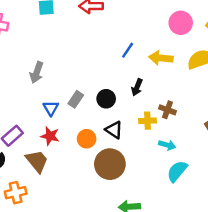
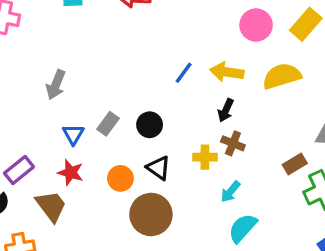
blue line: (128, 50) -> (184, 73), moved
black arrow: (137, 87) -> (226, 110), moved
cyan arrow: (167, 145) -> (230, 192), turned 112

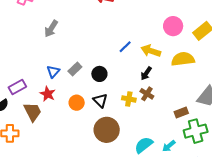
gray arrow: (56, 85) -> (51, 29), moved
cyan arrow: (230, 192) -> (169, 146), moved
brown circle: (151, 214) -> (107, 130), moved

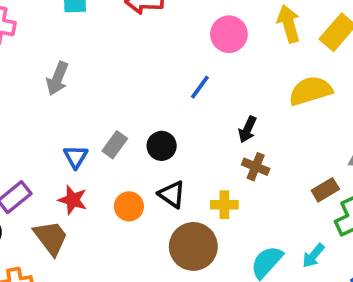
pink circle: (173, 26) -> (229, 34), moved
yellow arrow: (151, 51) -> (289, 24), moved, turned 66
yellow cross: (129, 99) -> (224, 205), moved

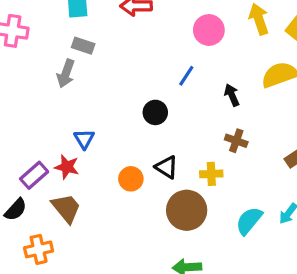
black arrow: (247, 129) -> (232, 95), moved, turned 135
gray rectangle: (115, 145) -> (83, 46), moved, turned 75
black circle: (162, 146) -> (155, 112), moved
red star: (73, 200) -> (67, 167), moved

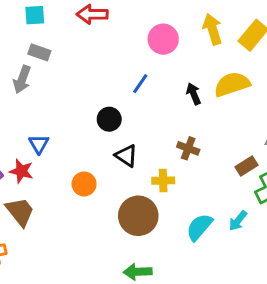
black arrow: (232, 95) -> (194, 94), moved
black triangle: (167, 167) -> (126, 156), moved

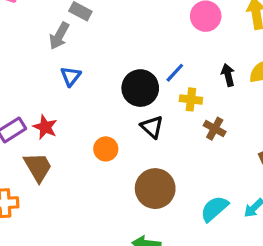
blue line: (140, 84) -> (175, 73), moved
black circle: (109, 119) -> (140, 88), size x1.5
blue triangle: (39, 144) -> (71, 76), moved
yellow cross: (163, 181) -> (191, 99), moved

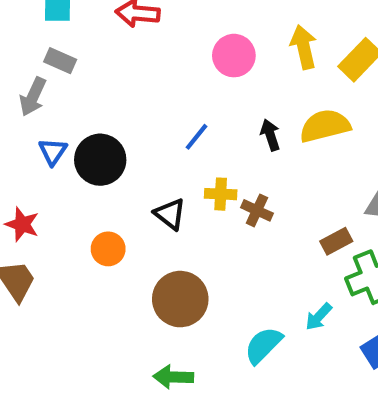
black circle: (140, 88) -> (100, 160), moved
yellow cross: (191, 99) -> (221, 194), moved
cyan semicircle: (214, 209) -> (263, 345), moved

